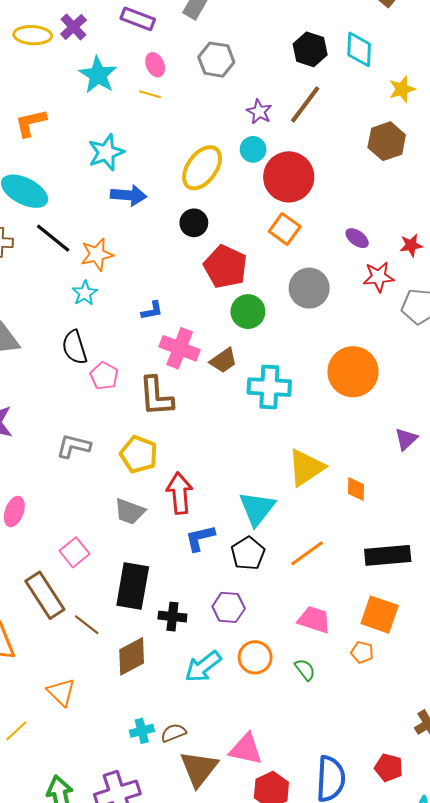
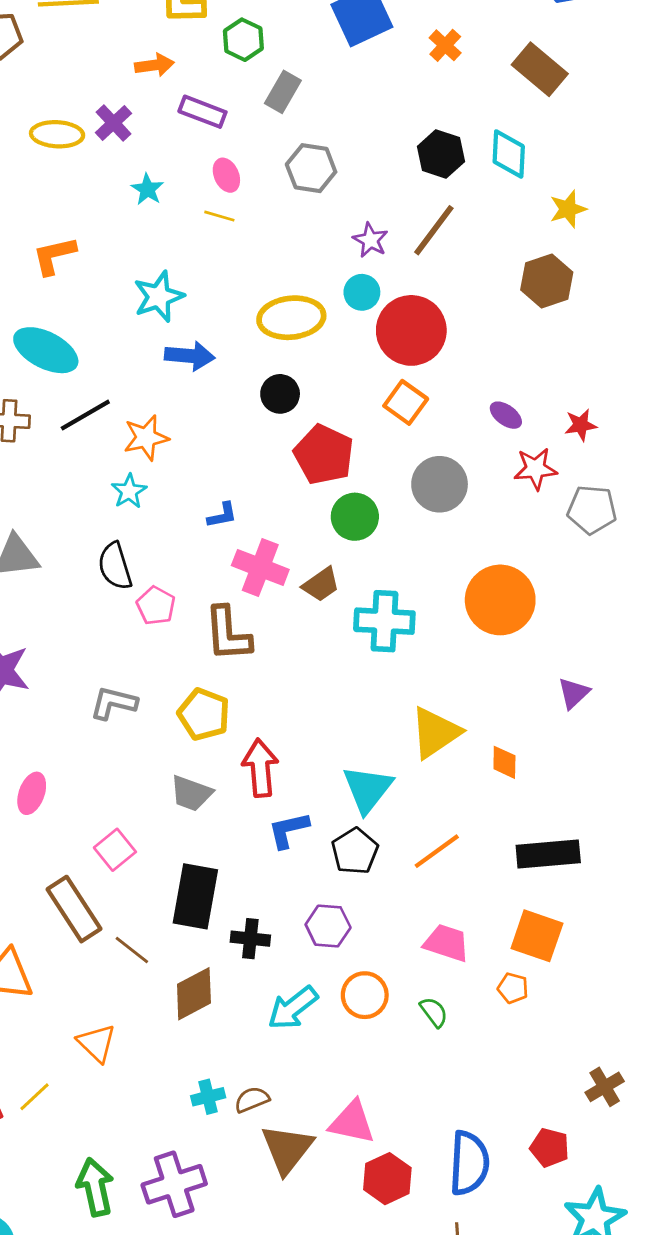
cyan star: (98, 75) -> (147, 189), size x0.6
yellow ellipse: (202, 168) -> (291, 318), turned 48
black line: (53, 238) -> (85, 415), turned -69

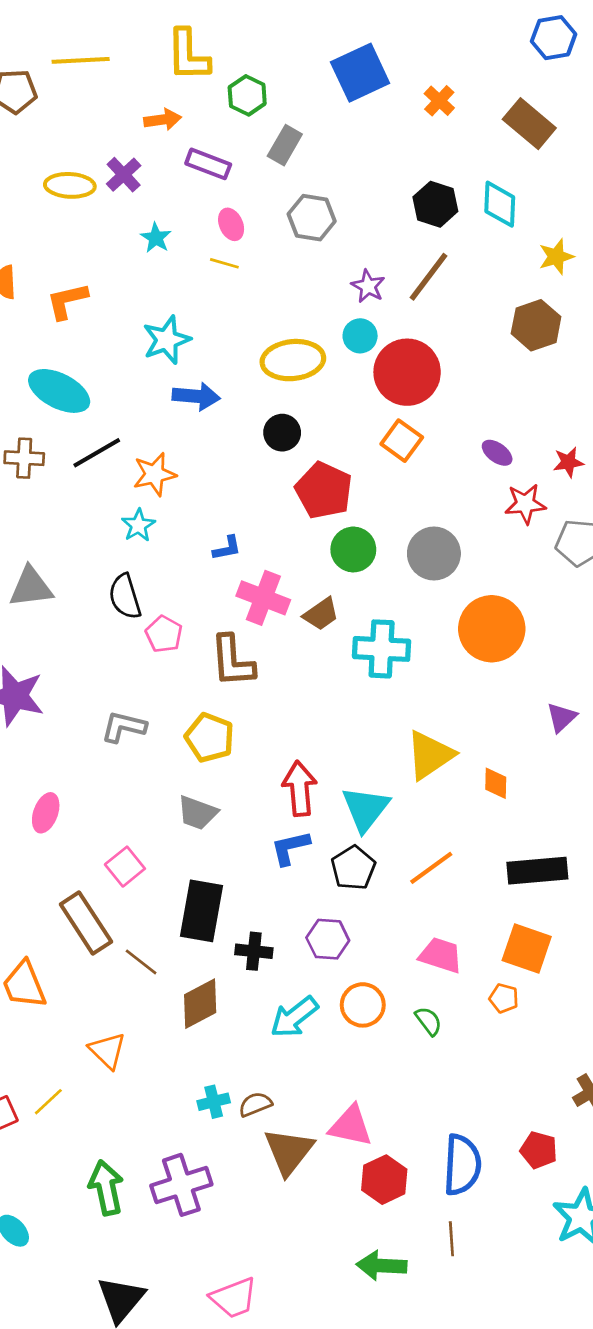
gray circle: (440, 484) -> (434, 554), moved
red arrow: (260, 768) -> (300, 789), moved

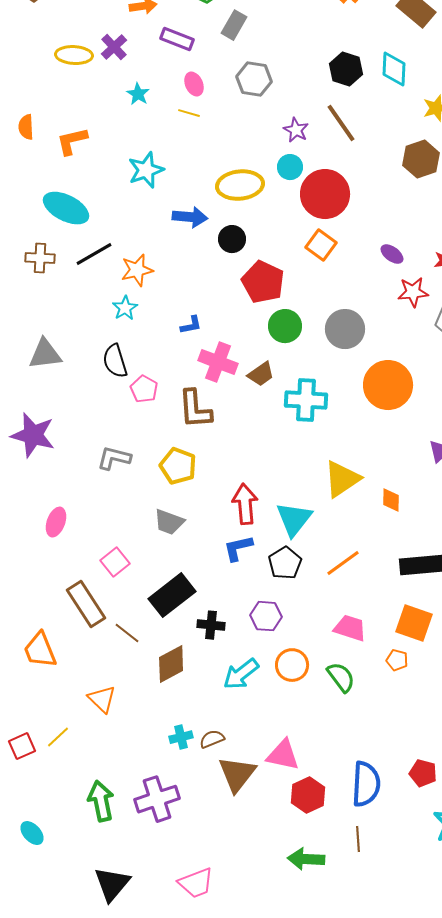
brown line: (429, 277) -> (341, 123), turned -72
blue arrow: (196, 396) -> (190, 217), moved
black rectangle: (202, 911) -> (172, 595), turned 42
green semicircle: (429, 1021) -> (341, 677), size x1.4

